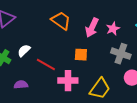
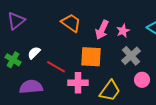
gray cross: (121, 54) -> (131, 56), turned 30
orange square: (81, 55) -> (91, 57), size x1.6
purple semicircle: (21, 85) -> (31, 87), size x1.6

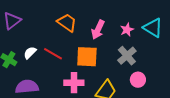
pink star: (123, 31) -> (127, 30), moved
red line: (56, 67) -> (53, 54), moved

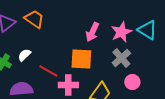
orange trapezoid: (67, 23) -> (34, 19), moved
pink star: (127, 30) -> (121, 32), size x1.5
red line: (53, 54) -> (48, 71), moved

